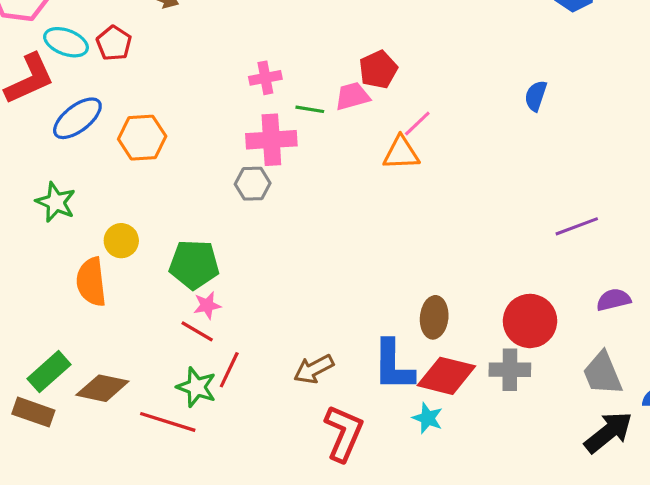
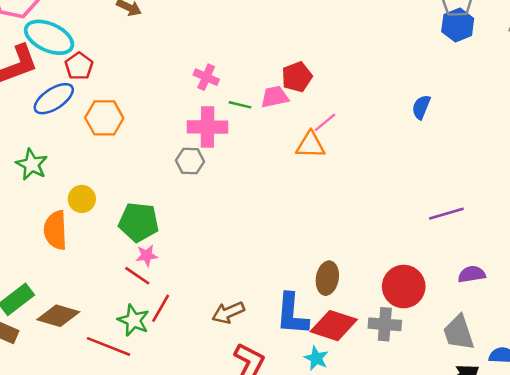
cyan ellipse: (66, 42) -> (49, 37), size x1.4
red pentagon: (114, 43) -> (79, 66), moved
pink cross: (265, 78) -> (206, 77), turned 30

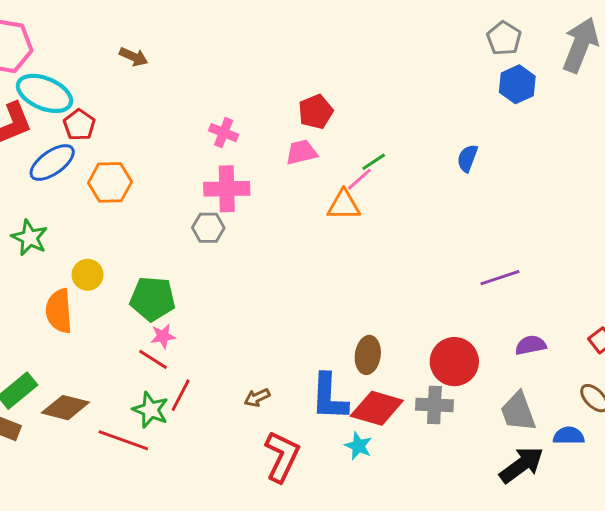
blue hexagon: (458, 25) -> (517, 84), moved
red pentagon: (297, 77) -> (316, 112), moved
green line: (240, 105) -> (374, 162), moved, turned -45
brown arrow: (228, 313) -> (257, 398), size x0.7

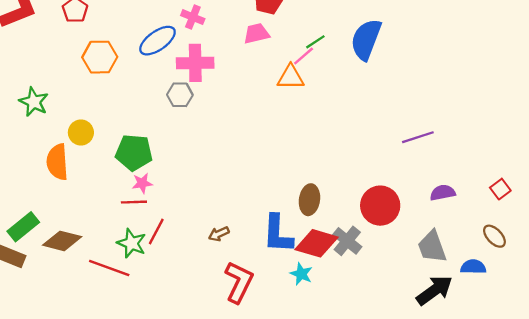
blue semicircle: (467, 158) -> (366, 39), moved, size x1.8
blue ellipse: (52, 163) -> (157, 41), moved
red line: (153, 359) -> (134, 202), turned -35
gray cross: (434, 405) -> (347, 241), moved, turned 36

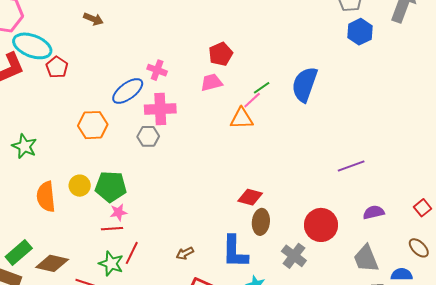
orange hexagon: (100, 57) -> (93, 125), moved
yellow circle: (81, 133) -> (80, 186), moved
red diamond: (317, 243) -> (250, 197), moved, size x0.7

